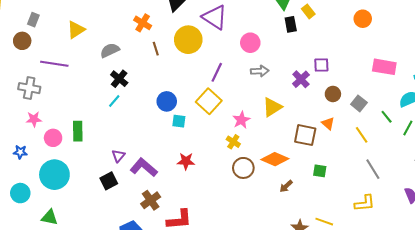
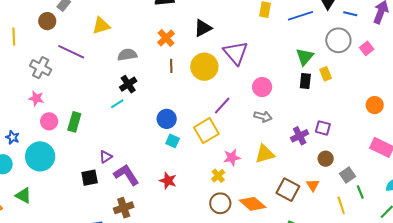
orange circle: (363, 19) -> (375, 105), moved
green line: (387, 117) -> (360, 192), moved
blue star: (20, 152) -> (13, 137), moved

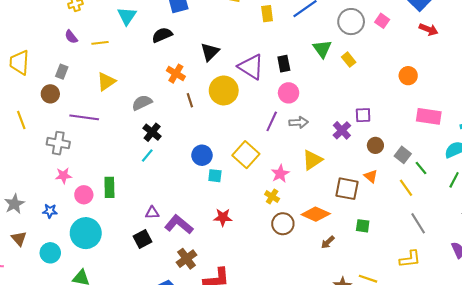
black rectangle: (305, 81) -> (284, 64), moved
purple line: (222, 106) -> (272, 121), moved
blue star: (13, 137) -> (50, 211), moved
purple triangle: (106, 157) -> (152, 213), turned 48

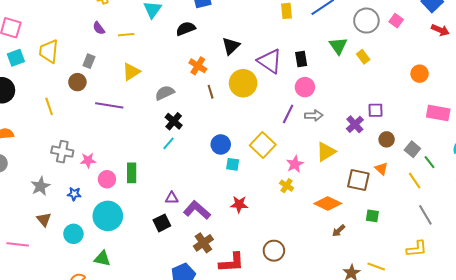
gray cross: (58, 143) -> (62, 152), moved
brown circle: (283, 224) -> (274, 251), moved

